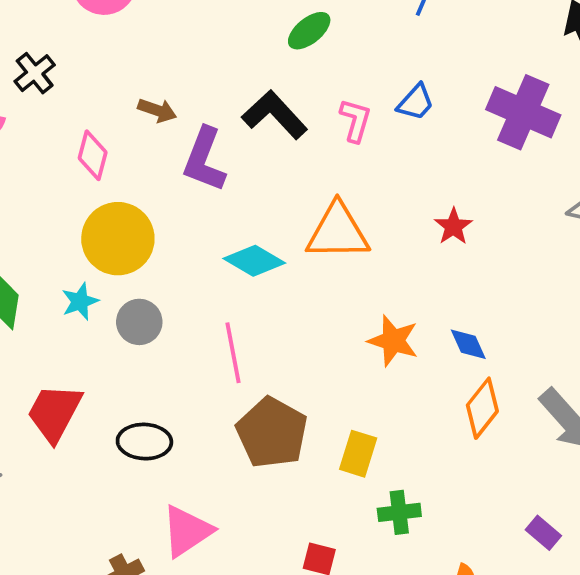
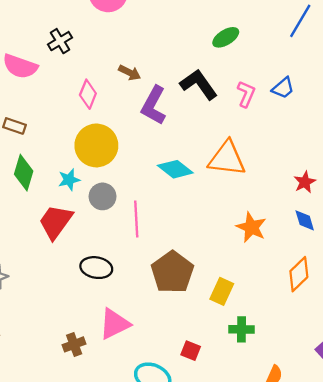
red star: (453, 226) -> (305, 182), moved
blue diamond: (468, 344) -> (305, 220), moved
pink line: (233, 353) -> (136, 219), moved
red trapezoid: (55, 413) -> (56, 222), moved

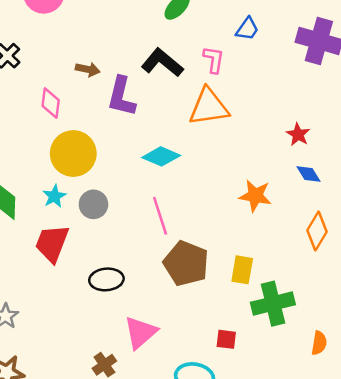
blue trapezoid: (283, 88) -> (247, 29), moved
orange triangle: (227, 158) -> (209, 107), moved
pink line: (136, 219) -> (160, 216), moved
green cross: (242, 329) -> (273, 304), size x1.6

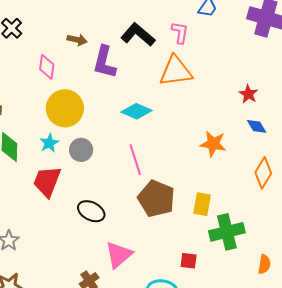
black ellipse: (106, 279) -> (91, 211), turned 32

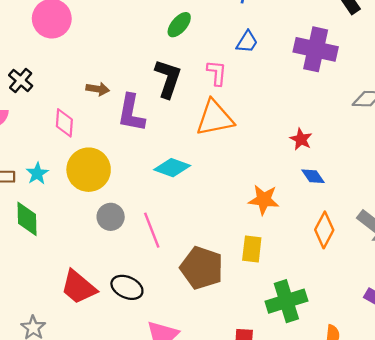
black L-shape: (138, 35) -> (168, 79), turned 72
cyan star: (49, 143) -> (37, 173), moved
pink line: (135, 160) -> (152, 230), moved
red trapezoid: (47, 181) -> (78, 287), moved, turned -68
yellow rectangle: (202, 204) -> (252, 249), moved

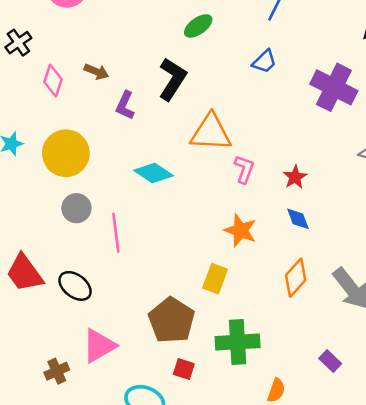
pink L-shape: (217, 73) -> (244, 169), moved
purple L-shape: (131, 113) -> (125, 105), size x0.7
pink diamond: (64, 123) -> (53, 81), moved
brown pentagon: (202, 268) -> (171, 320), moved

